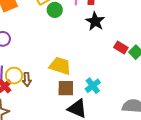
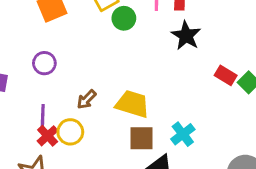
yellow circle: (14, 76) -> (70, 132), moved
brown arrow: (27, 79) -> (86, 99), moved, turned 48

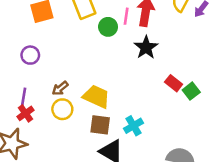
green circle: (124, 18) -> (108, 27), moved
yellow circle: (70, 132) -> (62, 109), moved

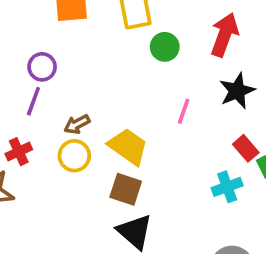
pink line: (126, 16) -> (184, 111), moved
black star: (146, 47) -> (237, 91), moved
purple line: (24, 97) -> (33, 101), moved
cyan cross: (134, 126) -> (227, 187), moved

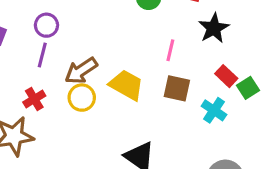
brown arrow: (77, 124) -> (81, 71), size x1.5
cyan cross: (227, 187) -> (214, 110), turned -30
brown square: (126, 189) -> (177, 88), moved

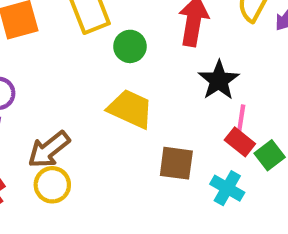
pink line: (170, 50) -> (241, 119), moved
yellow trapezoid: (126, 85) -> (130, 109), moved

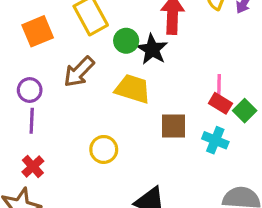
black star: (219, 80) -> (152, 49), moved
brown arrow: (49, 150) -> (79, 72), moved
yellow circle: (52, 185) -> (104, 149), moved

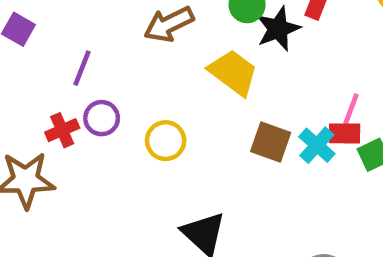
purple circle: (30, 90) -> (102, 118), moved
red rectangle: (220, 103) -> (345, 133), turned -50
cyan cross: (215, 140) -> (317, 145), moved

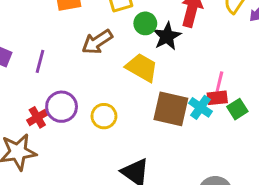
purple line: (82, 68) -> (40, 61), moved
purple circle: (102, 118) -> (62, 107), size x1.4
brown square: (271, 142) -> (171, 109), size x1.4

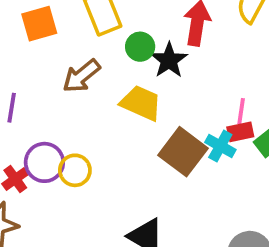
brown square: (171, 109) -> (183, 152), turned 30
yellow circle: (104, 116) -> (75, 170), moved

